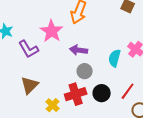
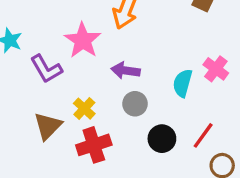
red cross: (76, 94) -> (94, 145), moved
yellow cross: (53, 105) -> (84, 109), moved

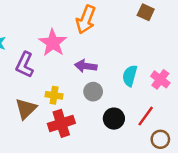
purple L-shape: (46, 69) -> (25, 65), turned 55
pink cross: (216, 69) -> (160, 79), moved
yellow cross: (84, 109) -> (54, 95), turned -35

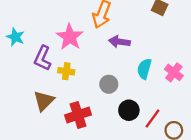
purple arrow: (86, 66) -> (119, 42), moved
yellow cross: (54, 95) -> (66, 71), moved
red line: (146, 116) -> (153, 119), moved

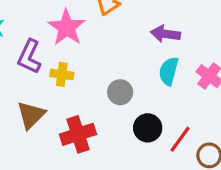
purple arrow: (119, 42) -> (165, 34), moved

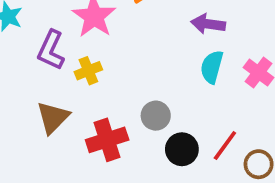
yellow cross: (62, 74) -> (88, 71), turned -30
gray circle: (120, 92) -> (156, 116), moved
black circle: (148, 128) -> (182, 149), moved

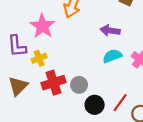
purple L-shape: (51, 50) -> (17, 46), turned -30
cyan semicircle: (212, 67) -> (112, 56), turned 54
red cross: (107, 140) -> (54, 83), moved

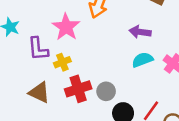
brown triangle: (18, 86) -> (39, 93), turned -50

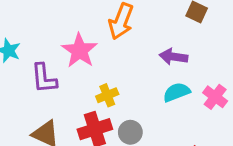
yellow cross: (62, 62) -> (107, 95), moved

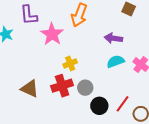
purple L-shape: (44, 78) -> (29, 15), moved

